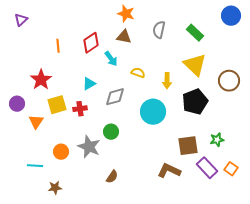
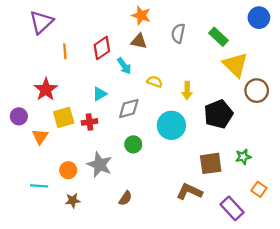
purple triangle: (21, 20) -> (41, 22), moved, size x1.6
yellow triangle: (195, 65) -> (235, 65), moved
green circle: (111, 132) -> (133, 144), moved
purple rectangle: (207, 168) -> (232, 208), moved
brown star: (55, 188) -> (73, 200), moved

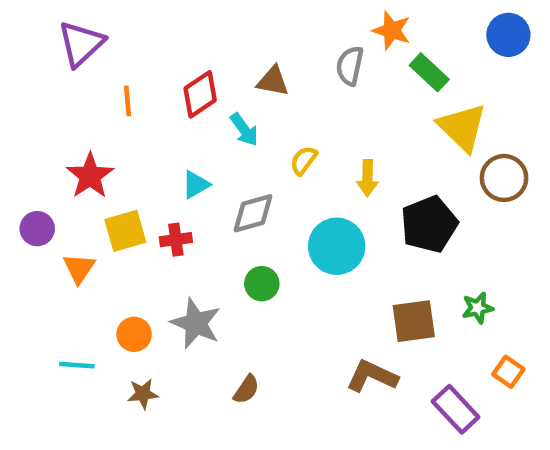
orange star: (141, 15) -> (392, 30), moved
yellow semicircle: (155, 82) -> (304, 160), turned -72

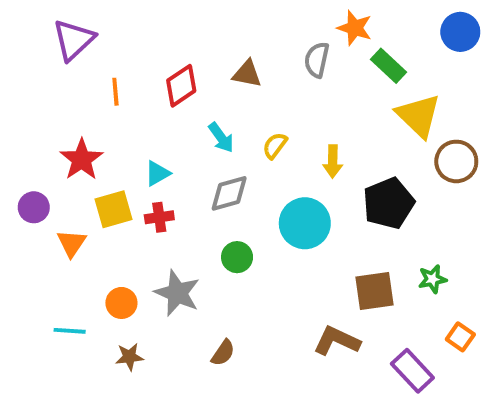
cyan arrow: (244, 130) -> (221, 138), moved
cyan triangle: (196, 185) -> (157, 173), moved

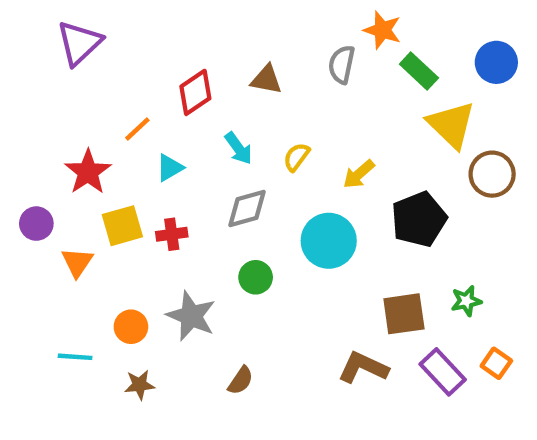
blue circle: (460, 32) -> (496, 62), moved
orange line: (115, 92) -> (137, 129), moved, turned 52
yellow arrow: (333, 161) -> (359, 174), turned 48
cyan triangle: (157, 173) -> (170, 168), moved
purple rectangle: (412, 371) -> (443, 372), moved

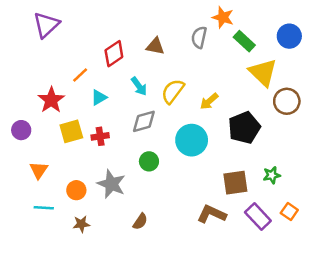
yellow semicircle: (296, 157) -> (173, 91), size x1.5
orange triangle: (77, 262) -> (39, 170), moved

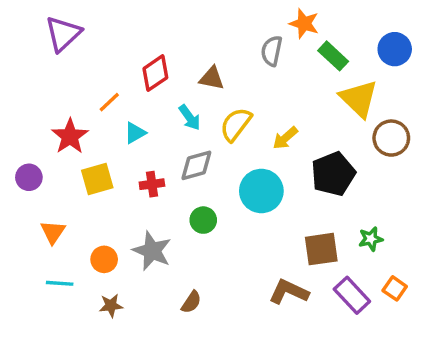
brown triangle: (155, 46) -> (212, 78), moved
red cross: (100, 136) -> (152, 184), moved

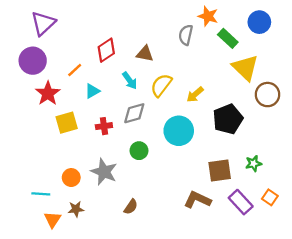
blue circle: (395, 49) -> (259, 22), moved
purple circle: (29, 177) -> (33, 61), moved, size x1.5
orange triangle: (53, 232) -> (53, 220), moved

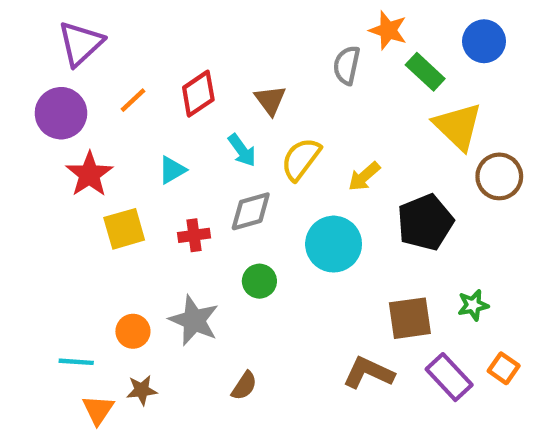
brown triangle: (145, 54) -> (270, 100), turned 42
orange line: (75, 70) -> (133, 100), moved

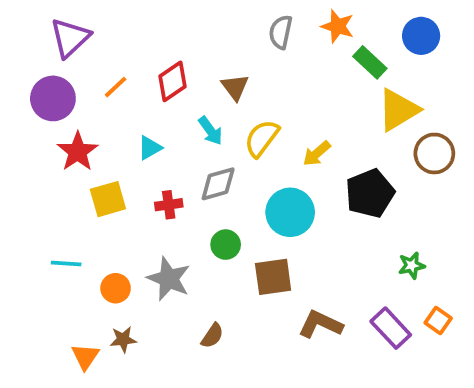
gray semicircle: (347, 65) -> (281, 32), moved
yellow triangle: (458, 126) -> (398, 110), turned 45
brown square: (410, 318) -> (273, 277), moved
cyan line: (76, 362) -> (66, 264), moved

